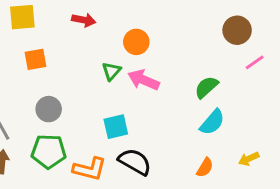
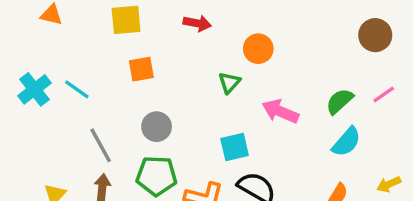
pink line: (255, 62) -> (384, 94), moved
pink arrow: (144, 80) -> (280, 111), moved

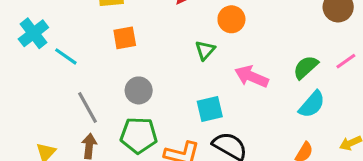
cyan cross: (34, 89) -> (33, 33), moved

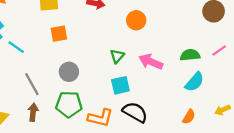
green triangle: (205, 50) -> (117, 56), moved
green semicircle: (306, 67) -> (190, 55), turned 36

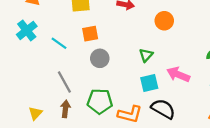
cyan line: (16, 47) -> (59, 43), moved
pink arrow: (151, 62) -> (178, 74), moved
gray circle: (69, 72) -> (100, 58), moved

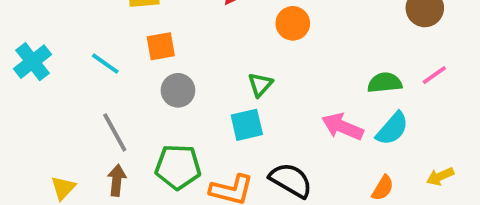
cyan cross: (27, 30) -> (33, 62), moved
pink arrow: (178, 74) -> (343, 127), moved
cyan square: (149, 83) -> (247, 125), moved

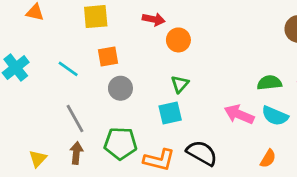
orange circle: (293, 23) -> (178, 40), moved
cyan semicircle: (392, 129) -> (275, 116), turned 72

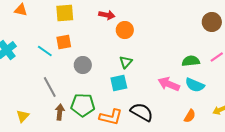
orange square: (108, 57) -> (64, 42), moved
brown arrow: (76, 153) -> (60, 112), moved

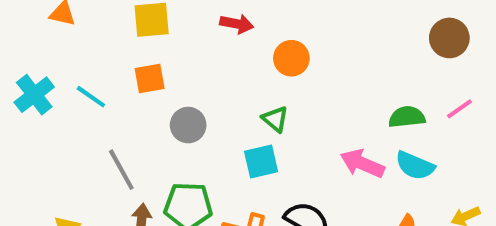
orange circle: (125, 30) -> (291, 58), moved
cyan line: (45, 51) -> (91, 97), moved
green triangle: (126, 62) -> (275, 119), turned -32

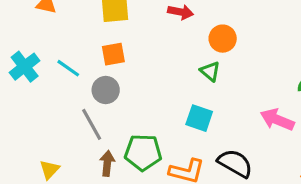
green triangle: (275, 119) -> (210, 71), moved
gray circle: (188, 125) -> (106, 90), moved
cyan square: (261, 161) -> (199, 118), turned 32

